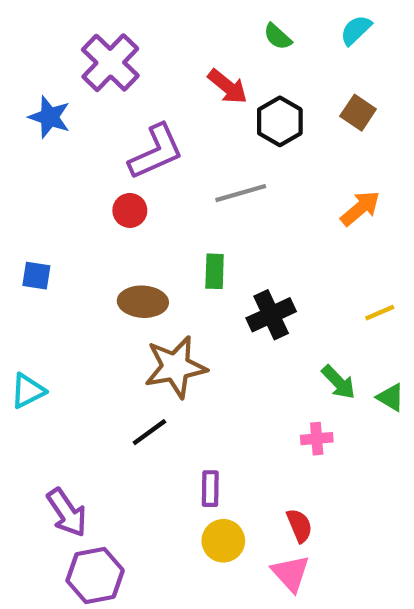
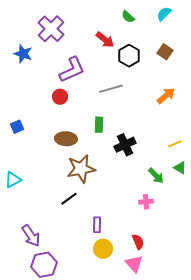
blue square: (36, 276) -> (17, 127), turned -32
green triangle: (391, 397) -> (180, 168), moved

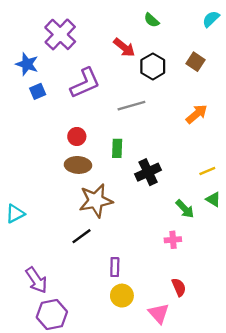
cyan semicircle: (164, 14) -> (211, 19), moved
red circle: (60, 97) -> (77, 136), moved
blue square: (17, 127) -> (38, 91), moved
red semicircle: (138, 242) -> (179, 287), moved

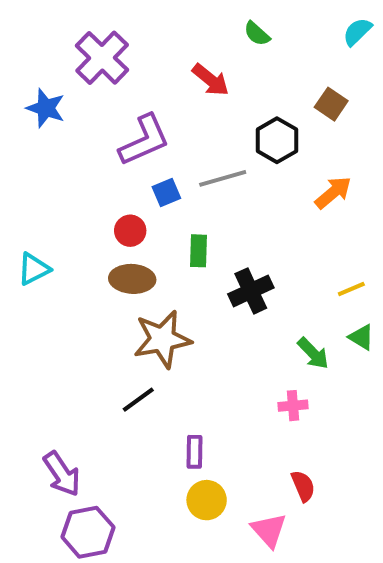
black hexagon: (153, 66) -> (277, 140), moved
blue square: (38, 91) -> (166, 192), moved
cyan triangle: (15, 214) -> (34, 269), moved

